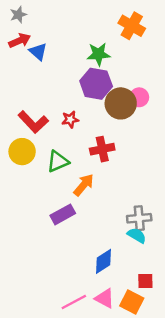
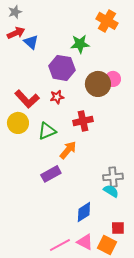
purple hexagon: (96, 84) -> (62, 68), moved

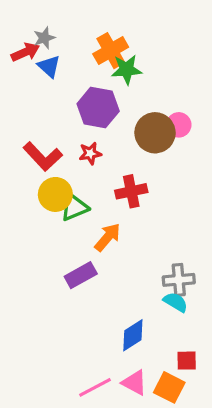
gray star: (15, 12) -> (44, 38), moved
orange cross: (107, 21) -> (111, 51), moved, turned 30
yellow circle: (18, 123) -> (55, 194), moved

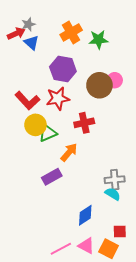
green star: (127, 70) -> (98, 40), moved
red star: (90, 153) -> (58, 98), size x1.6

